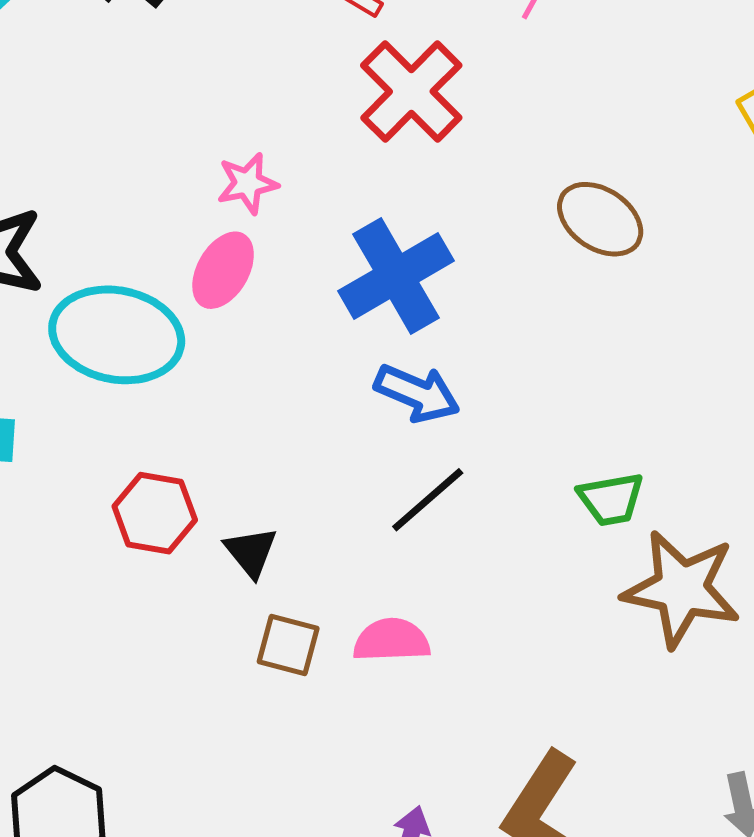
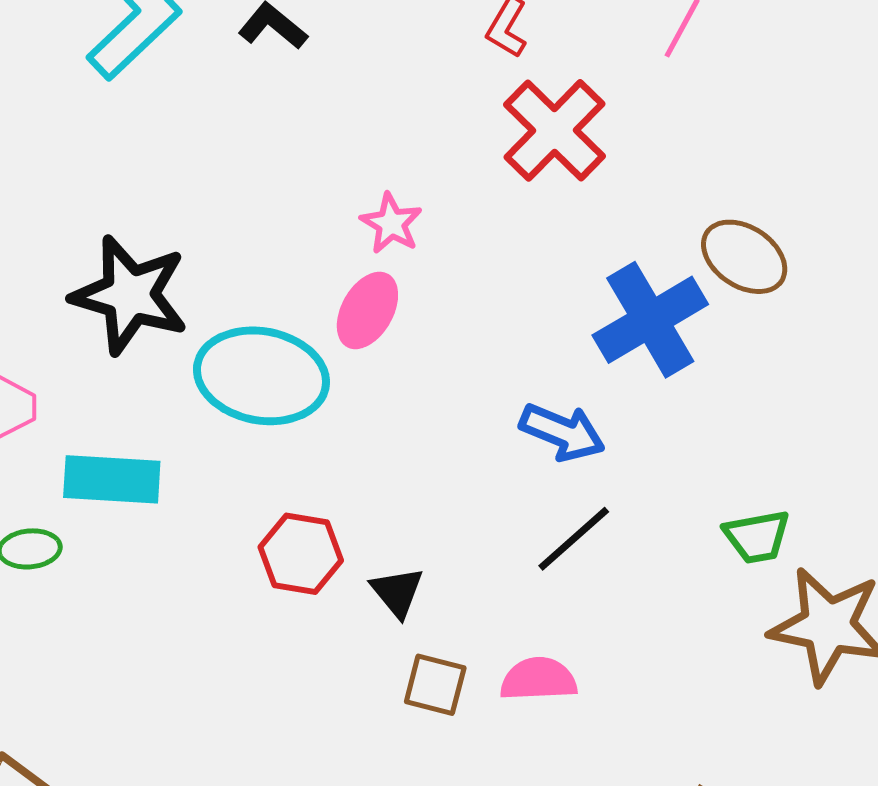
pink star: (247, 183) -> (391, 223), turned -30
blue cross: (396, 276) -> (650, 320), moved

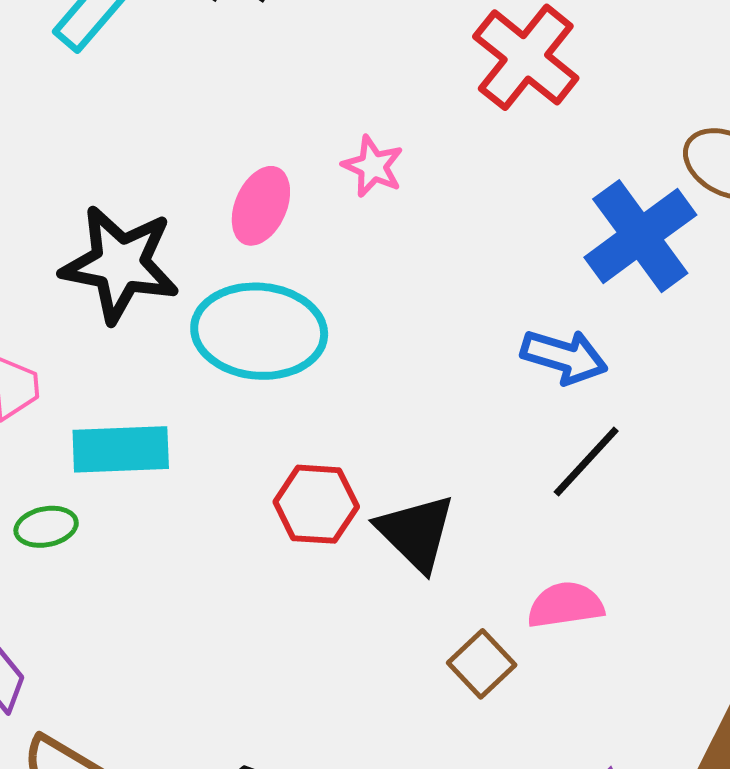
pink ellipse: (367, 310) -> (261, 206), moved
black triangle: (397, 592) -> (416, 532), size x1.5
brown square: (435, 685) -> (482, 664), moved, turned 38

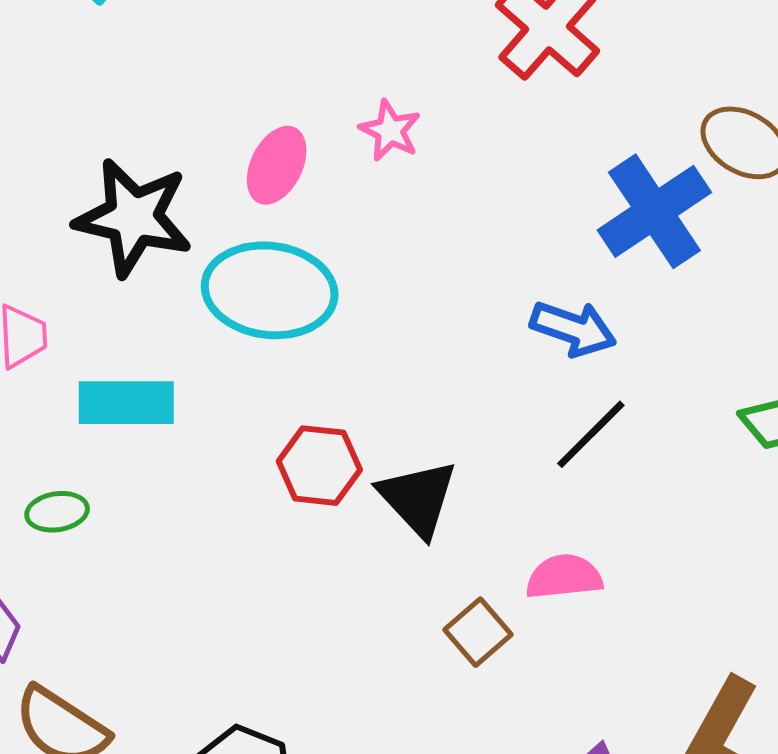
green ellipse: (46, 527) -> (57, 512), moved

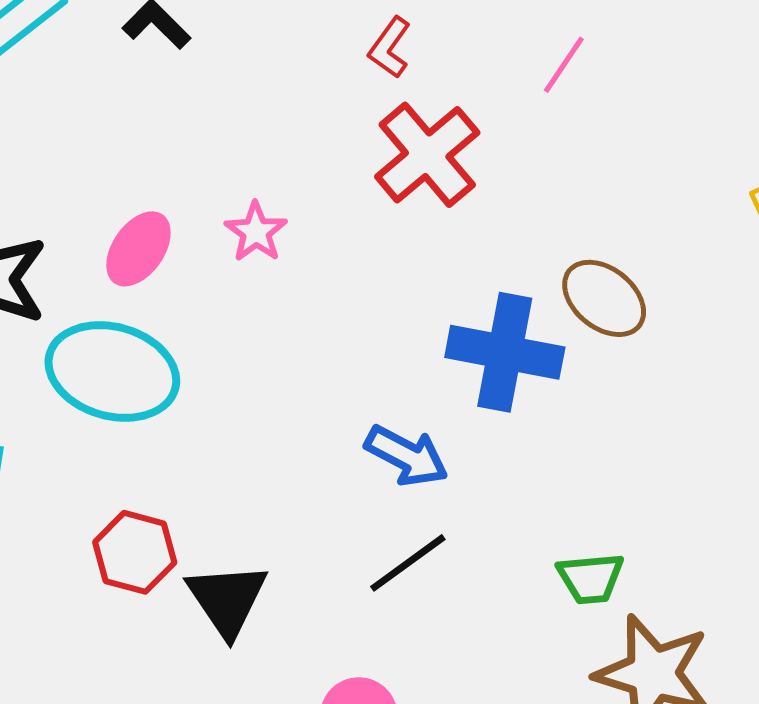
blue cross: (654, 211) -> (505, 352), turned 36

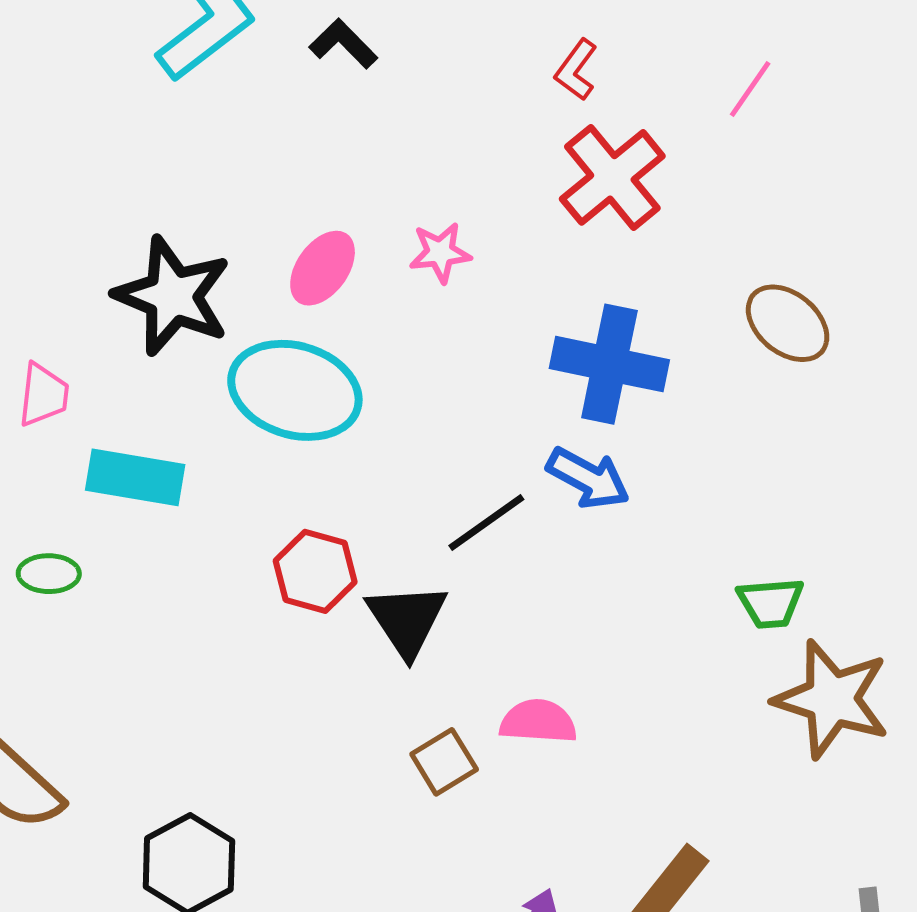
pink star: (256, 232) -> (440, 253), turned 30
blue cross: (505, 352) -> (609, 364), moved
black line: (408, 563) -> (486, 522), moved

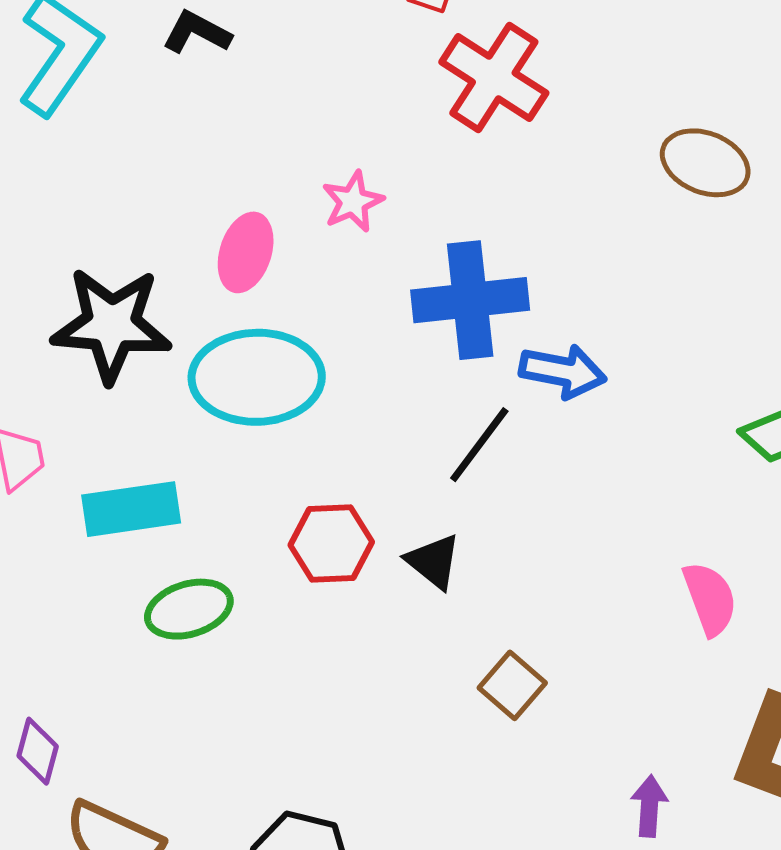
blue cross: (609, 364) -> (470, 300), moved
green ellipse: (49, 574) -> (189, 609), moved, size x1.4
black triangle: (407, 620) -> (433, 561), size x0.7
pink semicircle: (538, 721) -> (710, 599), moved, turned 84

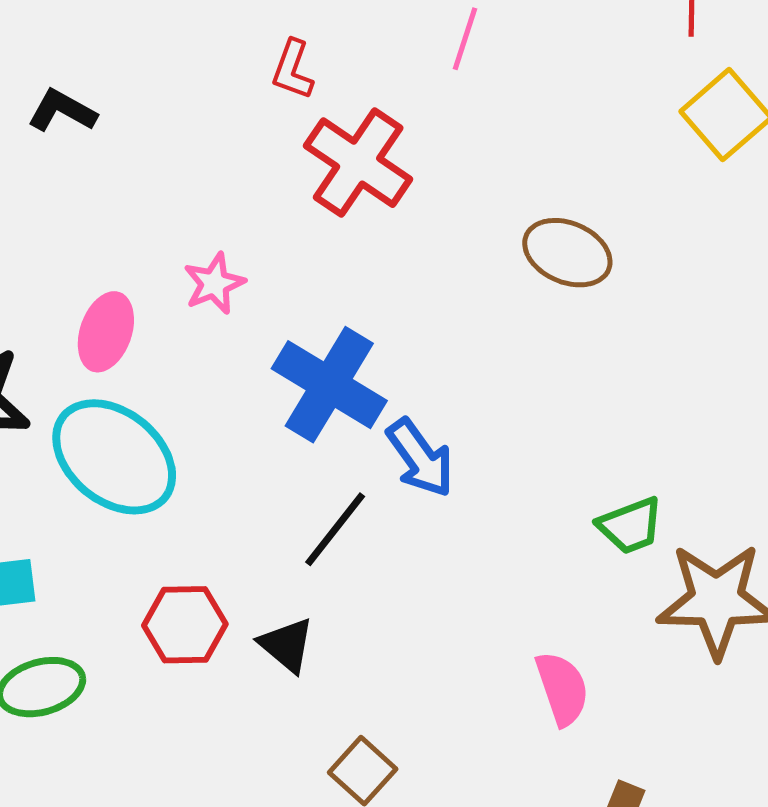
blue cross: (470, 300) -> (329, 385), turned 36
blue arrow: (563, 371) -> (420, 458), turned 42
cyan ellipse: (257, 377) -> (114, 457), turned 39

